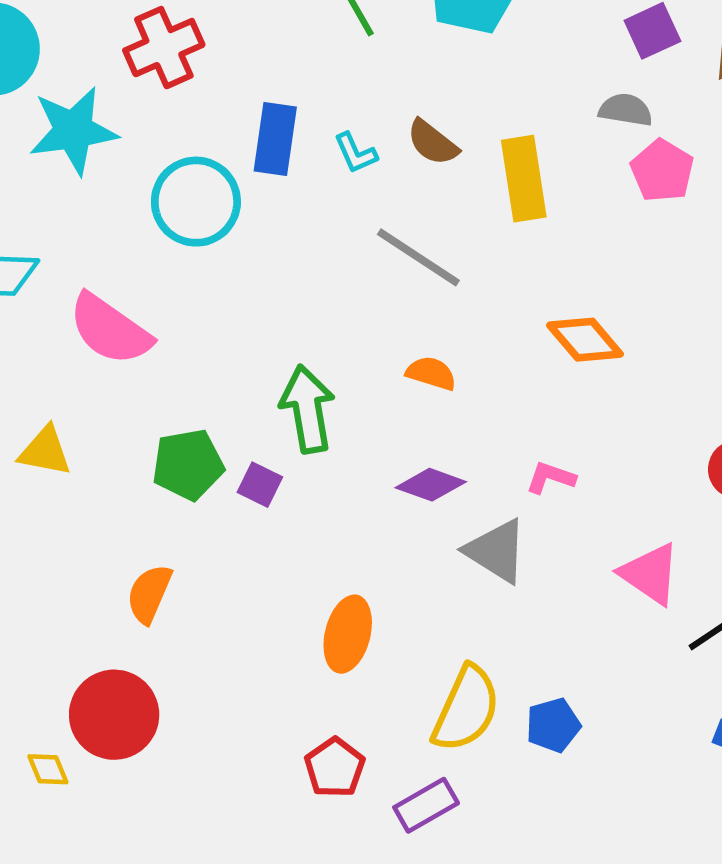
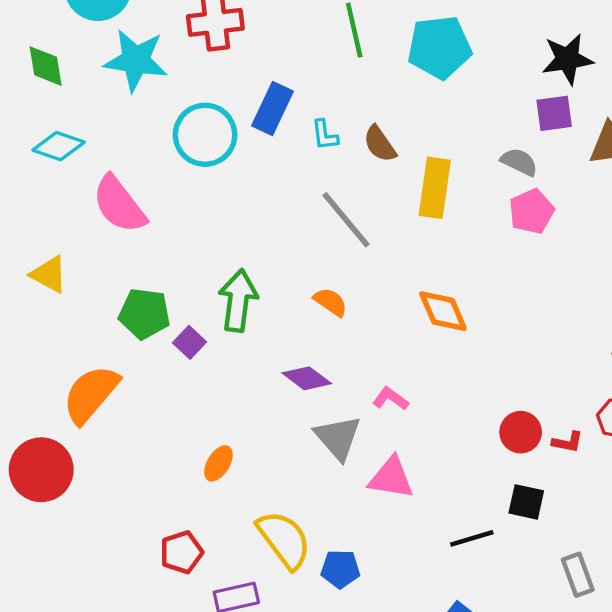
pink triangle: (650, 574) -> (391, 478), moved, turned -42
orange semicircle: (149, 594) -> (91, 394), size x1.5
orange ellipse: (348, 634) -> (218, 463), size x0.7
yellow semicircle: (466, 709) -> (284, 540), turned -78

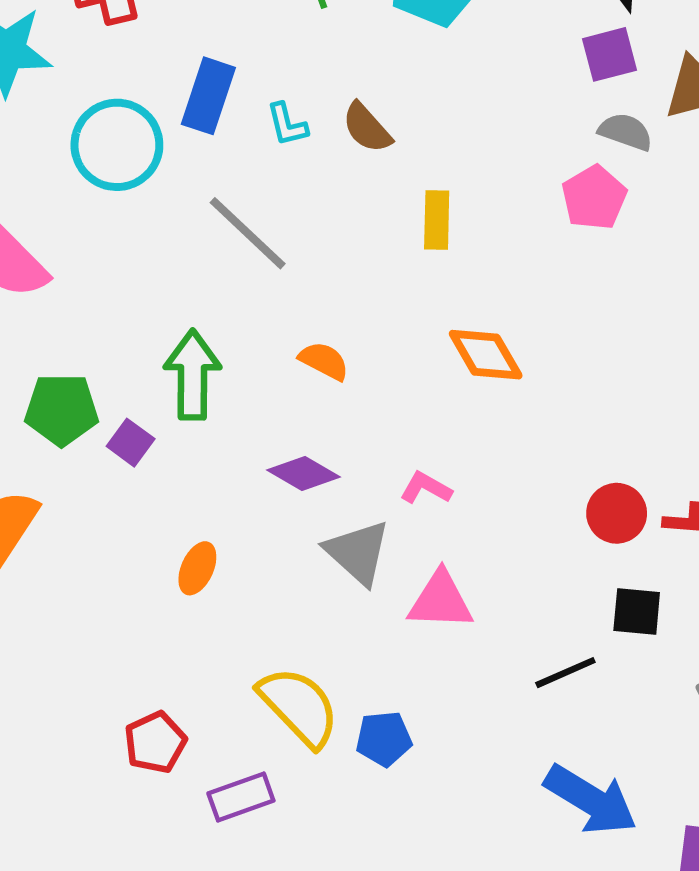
gray semicircle: (519, 162) -> (626, 132), moved
yellow rectangle: (435, 188) -> (437, 220), moved, size x0.7
gray line: (346, 220) -> (248, 233), moved
orange ellipse: (218, 463) -> (197, 568), moved

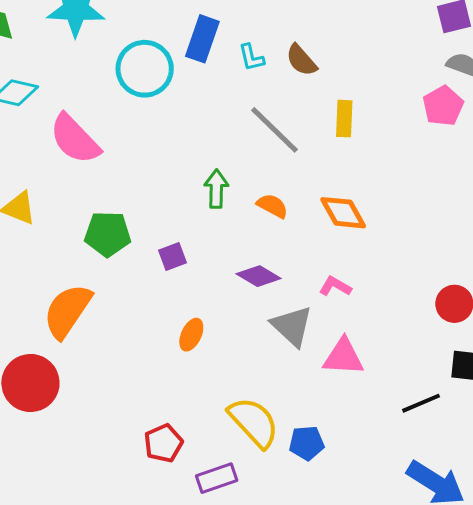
gray line: (248, 233) -> (275, 130), moved
orange diamond: (486, 355) -> (343, 213), moved
green arrow: (192, 375) -> (216, 189), moved, size x0.7
purple square: (131, 443) -> (173, 256), moved, turned 32

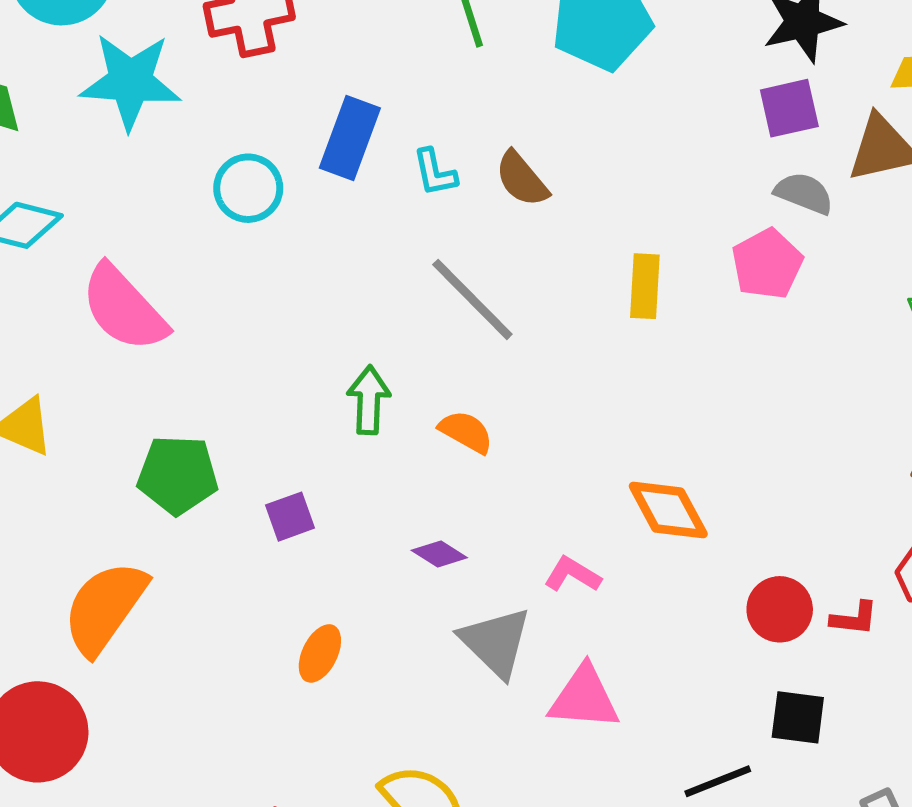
cyan circle: (145, 69) -> (248, 188), size x0.7
yellow rectangle: (344, 119) -> (645, 286), moved
orange diamond: (343, 213) -> (668, 510), moved
purple diamond: (259, 276) -> (439, 554), size x0.7

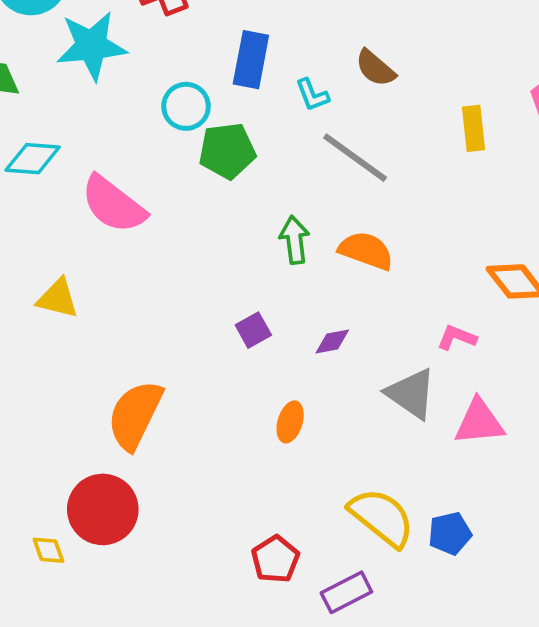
cyan L-shape: (435, 172) -> (312, 95), moved
orange semicircle: (466, 432) -> (366, 251), size x1.4
green pentagon: (178, 475) -> (227, 151), moved
purple diamond: (439, 554) -> (332, 341), moved, turned -33

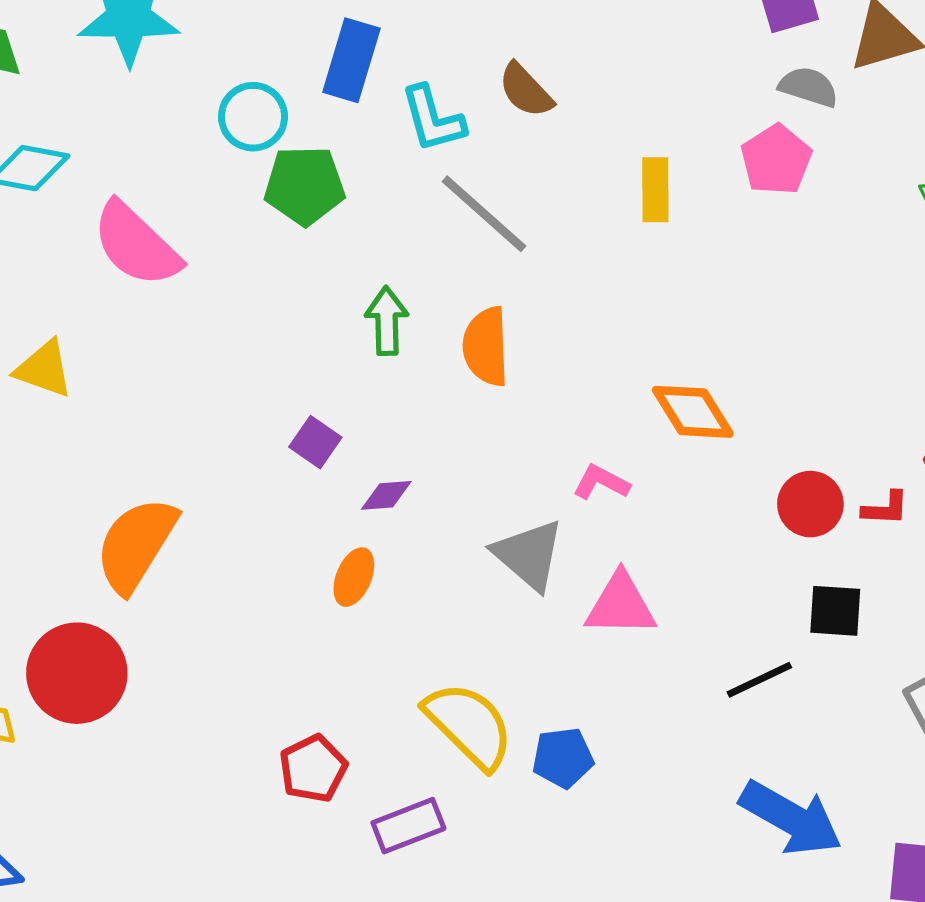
cyan L-shape: (312, 95) -> (433, 119), size x1.4
orange semicircle: (366, 251) -> (486, 346), turned -118
purple square: (253, 330) -> (315, 442), turned -32
purple diamond: (332, 341) -> (386, 495), moved

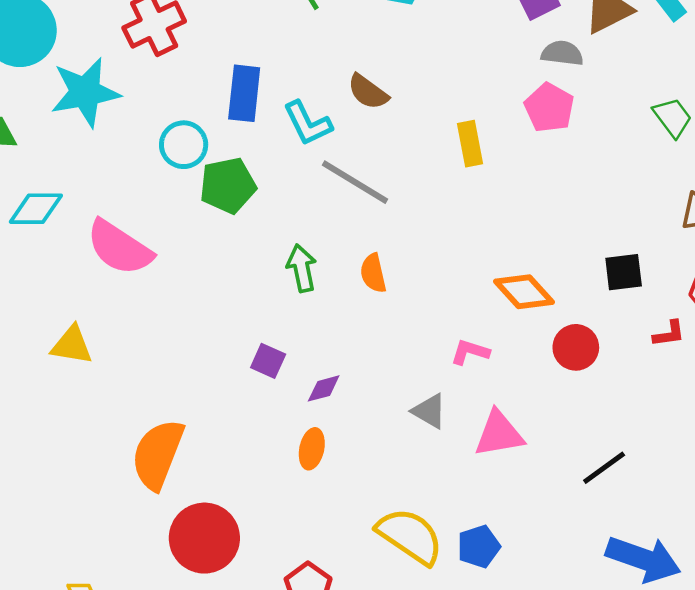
orange semicircle: (486, 346) -> (373, 273), size x0.7
red circle: (810, 504) -> (576, 347), moved
gray triangle: (529, 555) -> (429, 411), size x0.7
black square: (835, 611) -> (624, 272), moved
red circle: (77, 673) -> (204, 538), moved

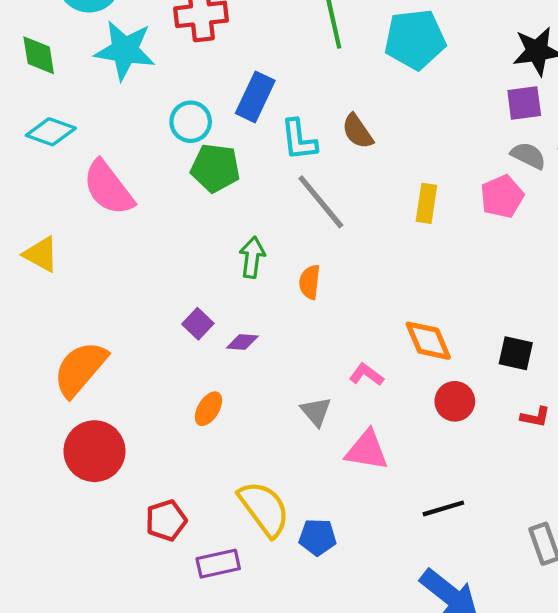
purple diamond: (324, 388) -> (242, 342), moved

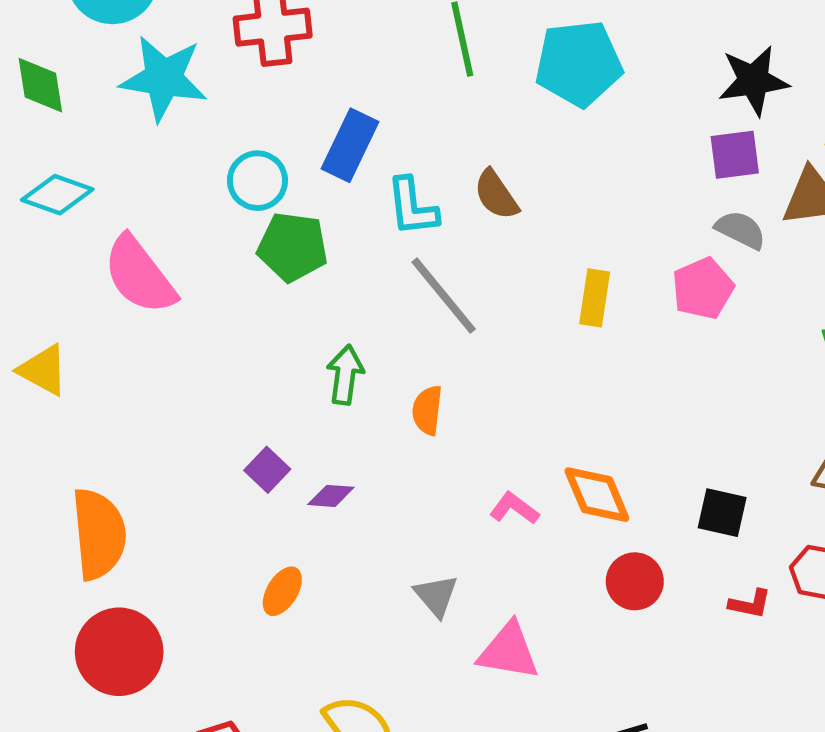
orange semicircle: (80, 369) -> (99, 534), turned 134
pink L-shape: (366, 375) -> (514, 508), moved

